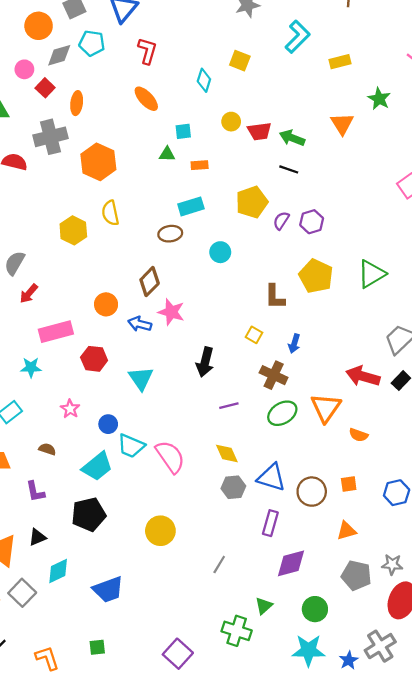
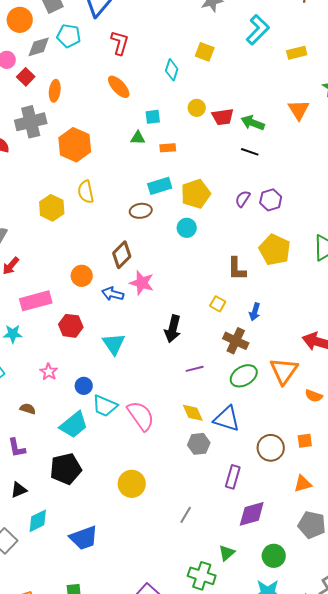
yellow pentagon: (252, 202) -> (196, 194), moved
blue triangle: (271, 477) -> (227, 419), moved

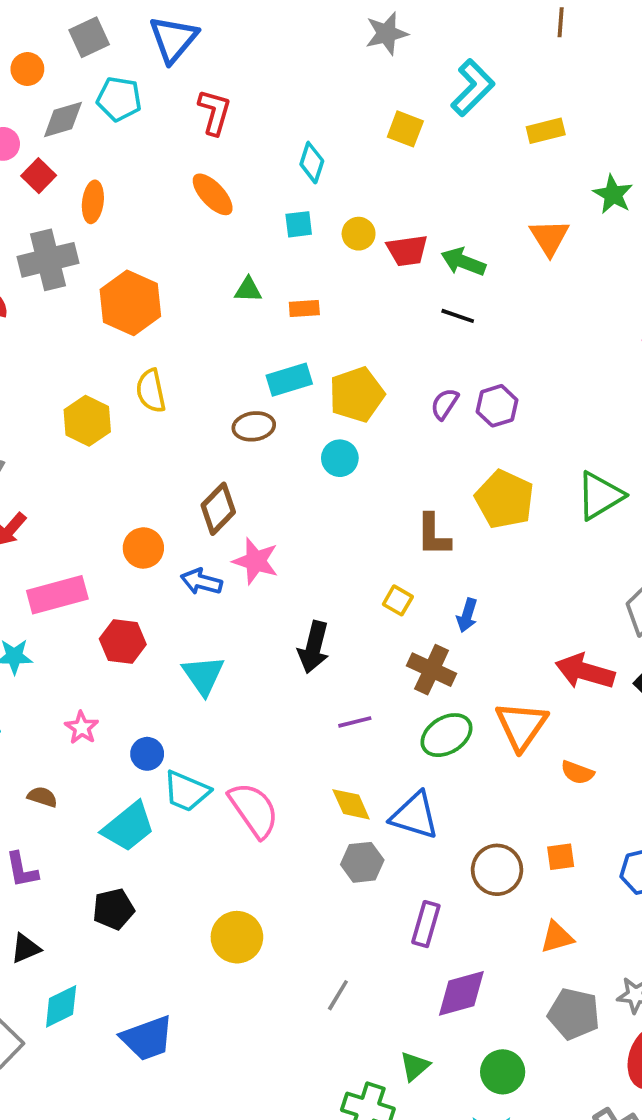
orange circle: (20, 20) -> (27, 69), size x0.7
yellow square: (205, 52) -> (405, 129), moved
cyan square: (153, 117) -> (299, 224), moved
black pentagon: (66, 469) -> (113, 909), size x0.7

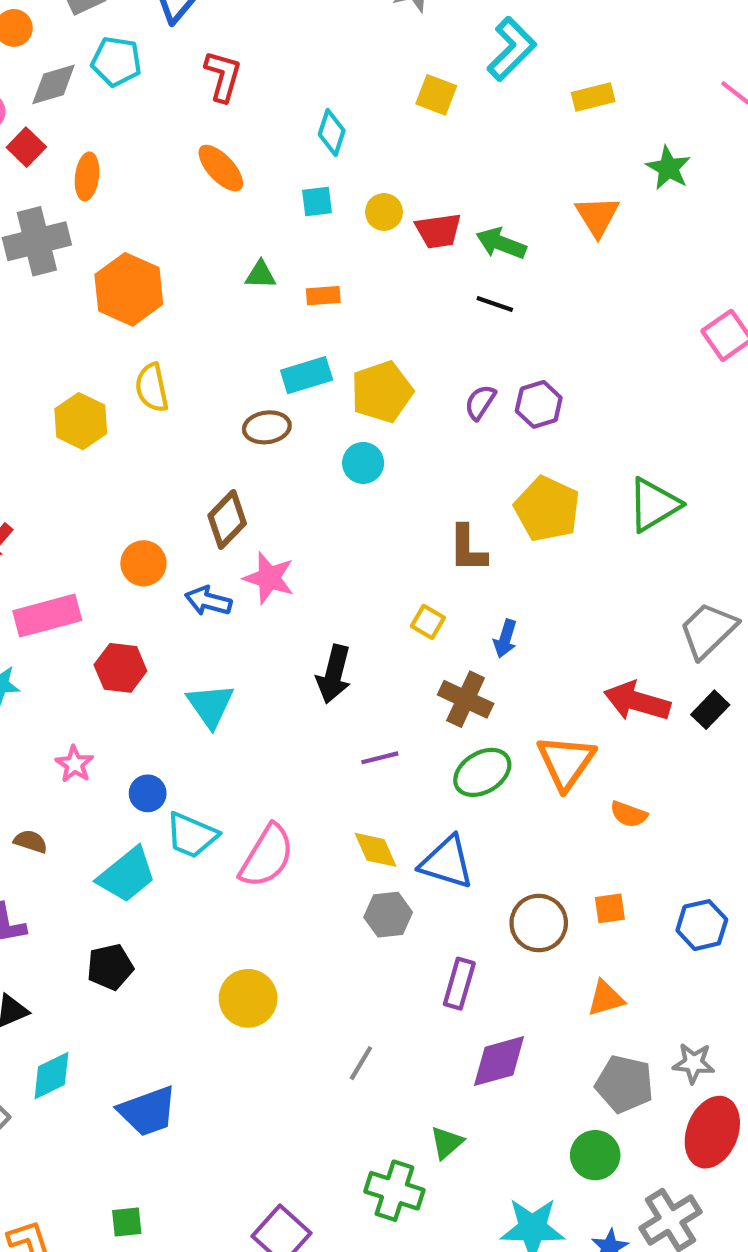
pink semicircle: (254, 810) -> (267, 856), turned 66
green circle: (503, 1072) -> (595, 1155), moved

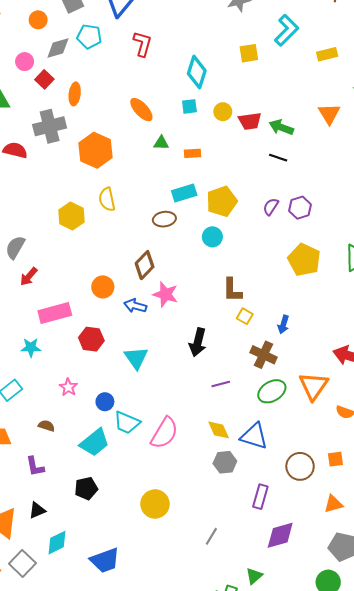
yellow square: (436, 95) -> (249, 53), turned -30
cyan diamond: (332, 132) -> (197, 72), size x1.4
orange ellipse: (221, 168) -> (141, 110), moved
brown L-shape: (468, 549) -> (232, 290), moved

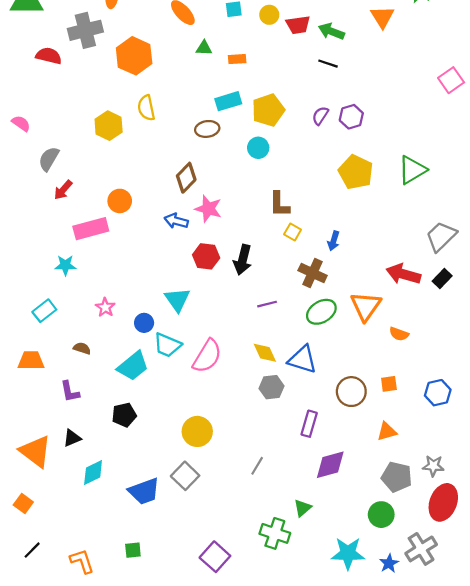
orange circle: (103, 287) -> (120, 201), moved
red hexagon: (91, 339) -> (206, 256), moved
cyan triangle: (136, 358) -> (177, 300), moved
gray square: (22, 563) -> (185, 476), moved

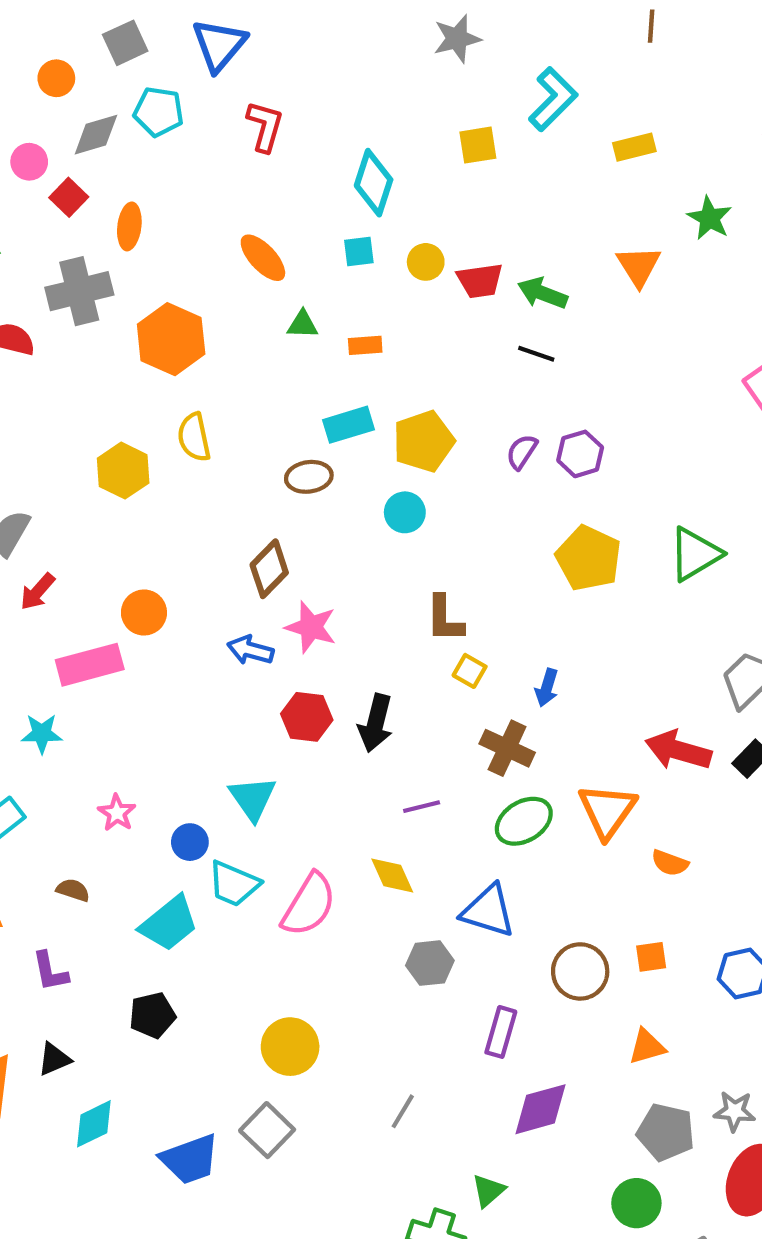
yellow diamond: (265, 353) -> (392, 875), moved

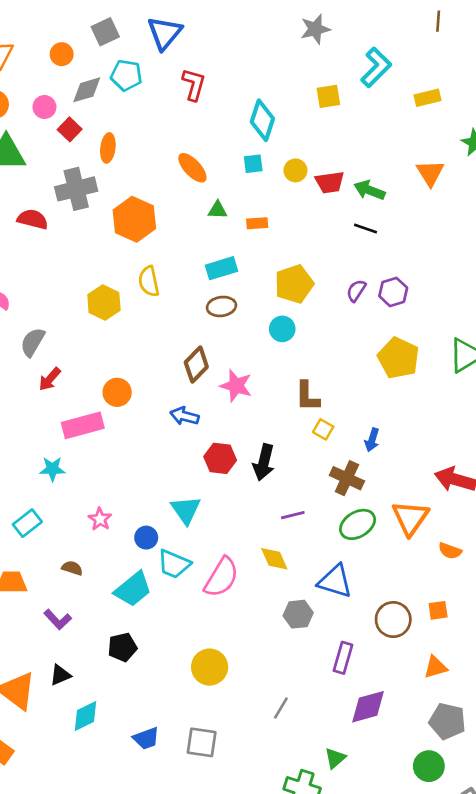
cyan rectangle: (348, 425) -> (221, 268), moved
pink star: (311, 627) -> (236, 386), moved
purple L-shape: (50, 971) -> (58, 620), turned -32
gray square: (267, 1130) -> (202, 742), moved, turned -36
blue trapezoid: (190, 1159) -> (146, 738), size x0.7

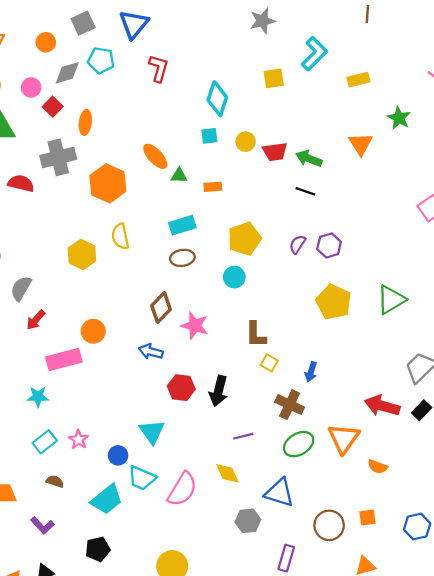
orange ellipse: (192, 168) -> (155, 156), moved
cyan rectangle: (27, 523) -> (45, 442), moved

